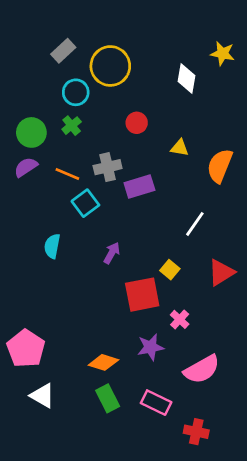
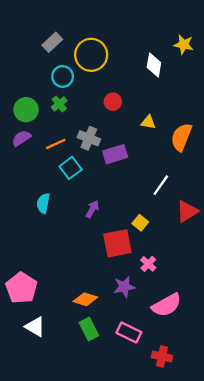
gray cross: (108, 167) -> (89, 138), turned 35
orange line: (67, 174) -> (56, 144), turned -48
red triangle: (221, 272) -> (187, 211), moved

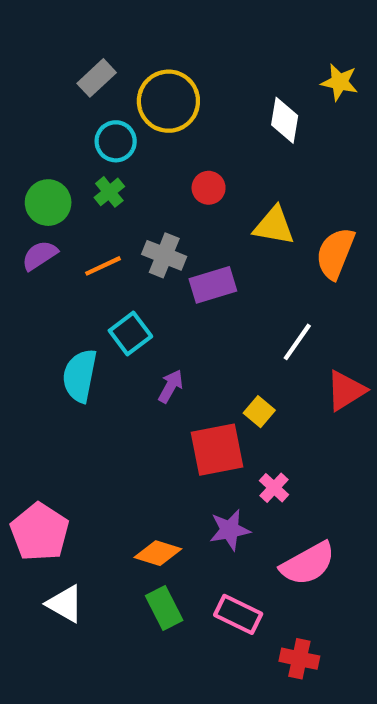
yellow triangle: (148, 122) -> (274, 226), size x1.5
cyan square: (71, 168) -> (130, 333), moved
cyan semicircle: (43, 203) -> (80, 376), size x1.4

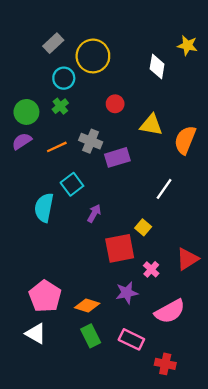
red triangle: (346, 390) -> (187, 259), moved
pink pentagon: (40, 532) -> (45, 296), moved

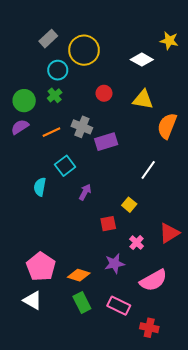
white diamond: (157, 66) -> (142, 60), turned -70
yellow triangle: (151, 125) -> (143, 100), moved
cyan semicircle: (44, 208) -> (40, 187), size x0.7
red square: (120, 248) -> (108, 224), size x0.6

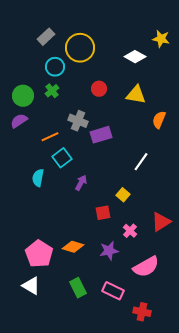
orange semicircle: (167, 126) -> (159, 120), size x0.7
orange line: (51, 132) -> (50, 137), moved
orange diamond: (79, 275) -> (73, 247), moved

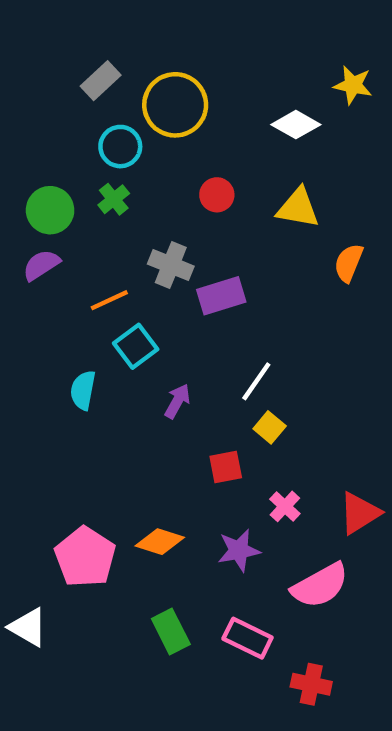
white line: (141, 162) -> (256, 381), moved
red triangle: (161, 222) -> (360, 513), moved
white triangle: (31, 286) -> (28, 627), moved

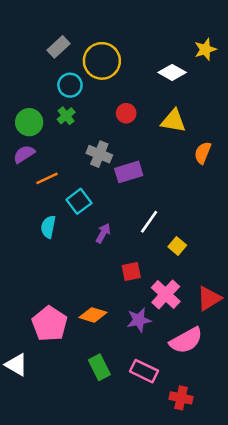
yellow star: (353, 85) -> (205, 49), turned -30
orange line: (109, 300) -> (47, 178), moved
yellow square: (270, 427) -> (177, 246), moved
pink cross: (285, 506) -> (166, 294), size x1.6

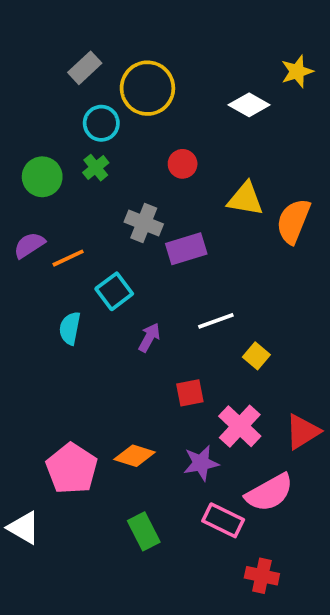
yellow triangle: (173, 121) -> (245, 199), moved
orange semicircle: (203, 153) -> (293, 221), size x1.4
purple semicircle: (24, 154) -> (29, 245), moved
white line: (149, 222) -> (216, 321), turned 35
pink rectangle: (144, 371) -> (223, 520), moved

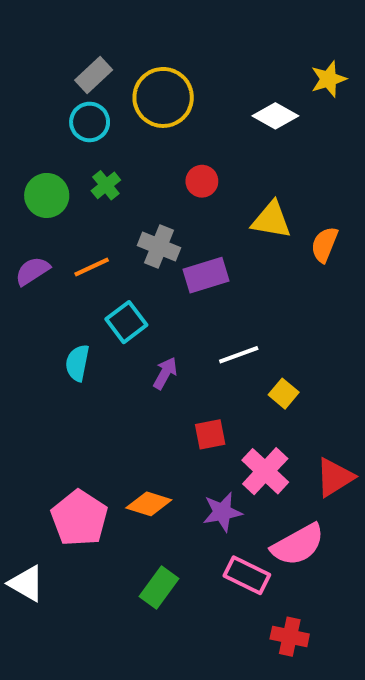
cyan circle: (101, 123) -> (90, 122), moved
orange semicircle: (293, 221) -> (324, 244), size x0.7
orange line: (68, 258) -> (92, 267), moved
green rectangle: (144, 531) -> (159, 588), turned 63

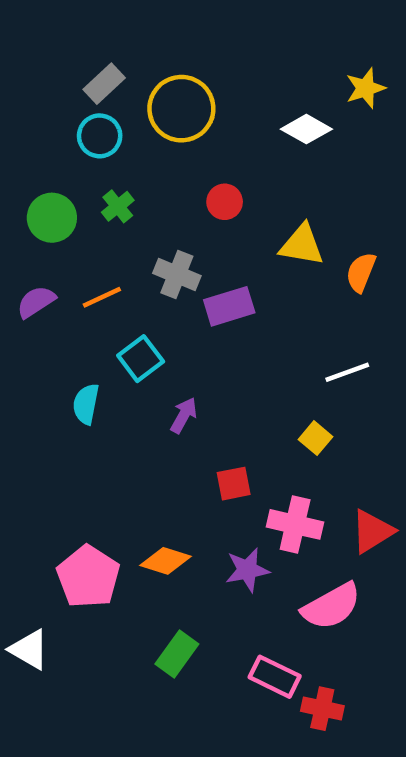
white line: (239, 355) -> (347, 372), moved
pink cross: (265, 471) -> (295, 524), turned -30
pink rectangle: (247, 575) -> (275, 677), moved

